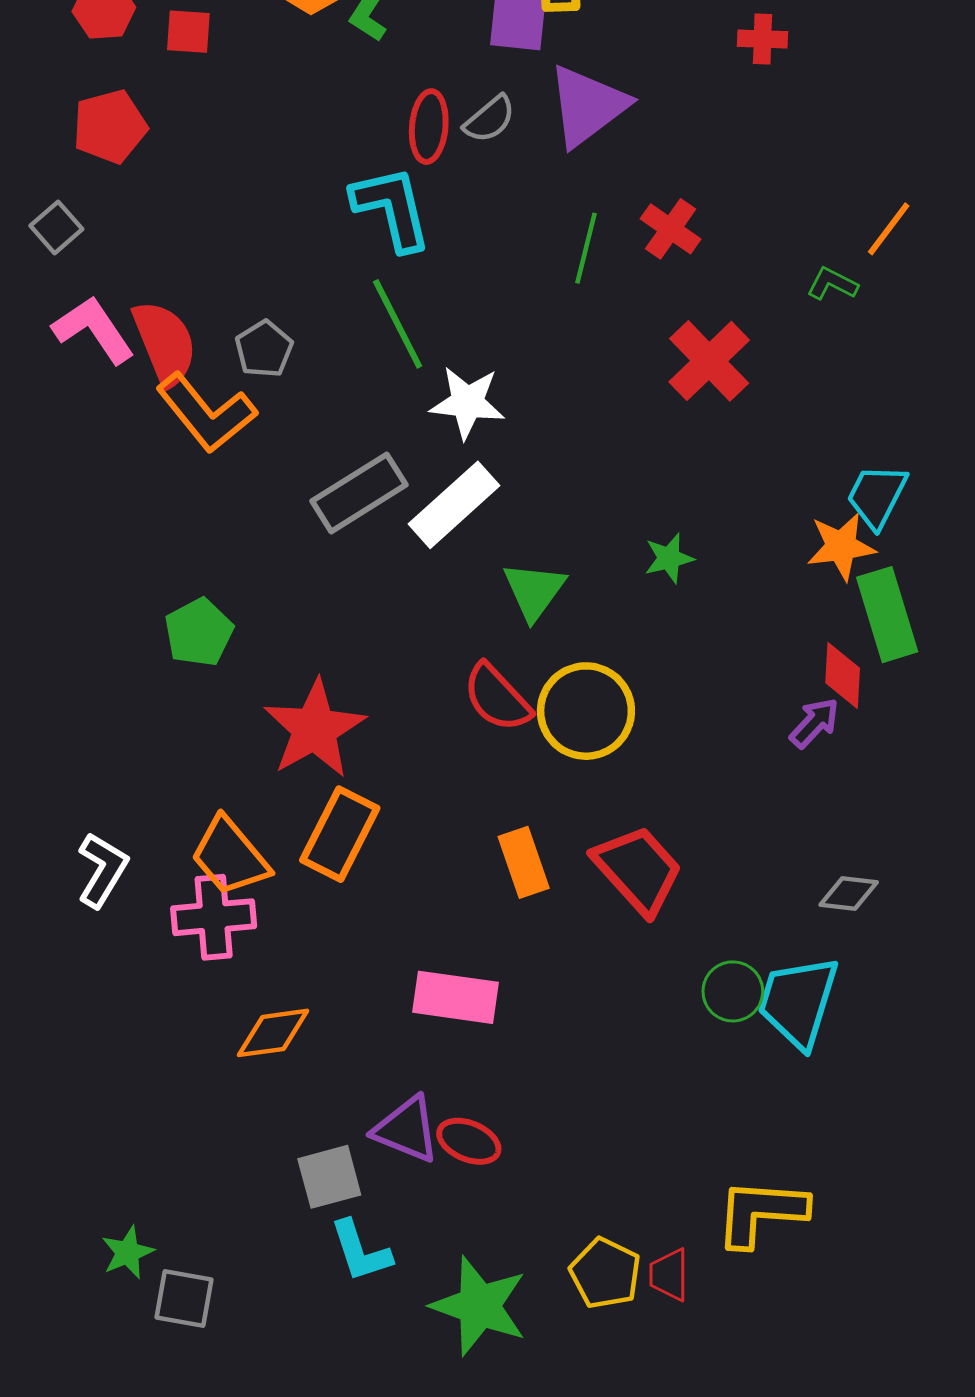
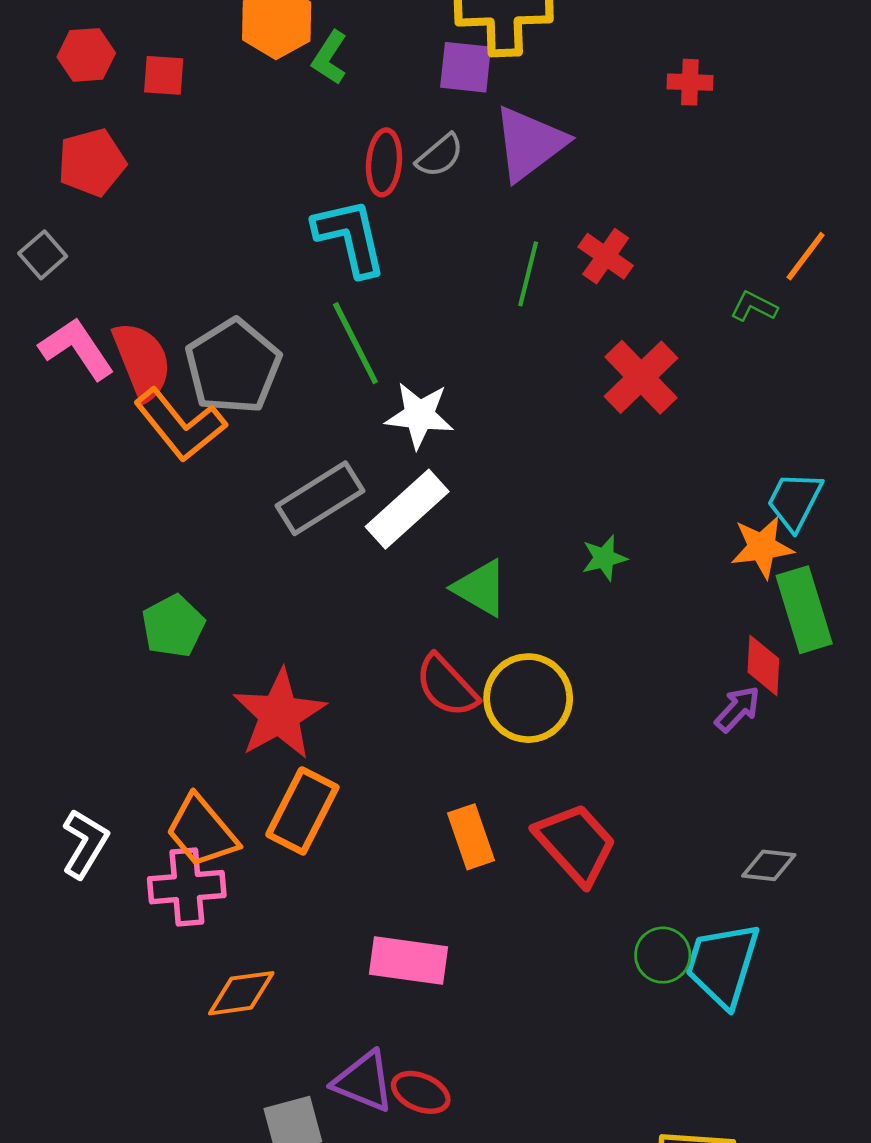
gray pentagon: (264, 349) -> (233, 366), size x1.8
green triangle: (534, 591) -> (481, 588), turned -36

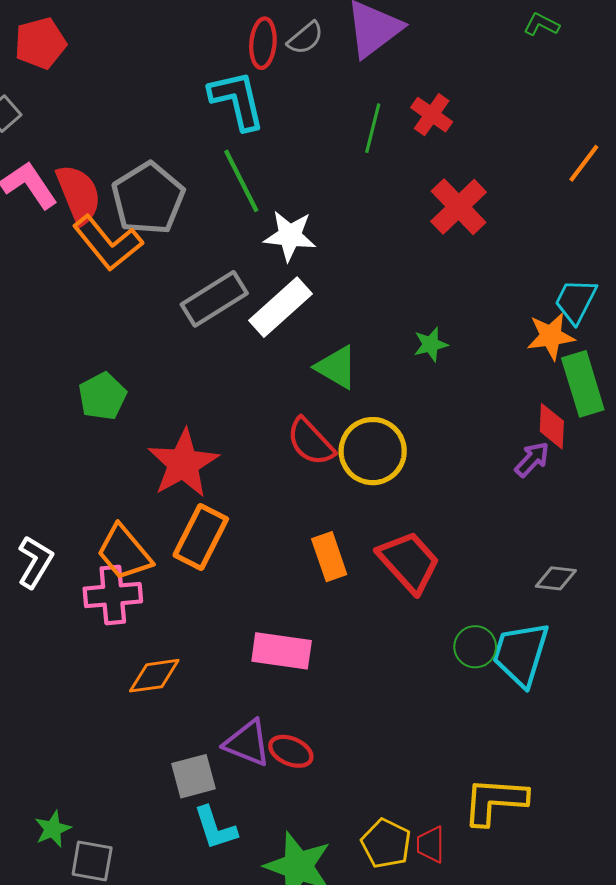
orange line: (806, 256) -> (584, 163), moved
green L-shape: (754, 306) -> (541, 25), moved

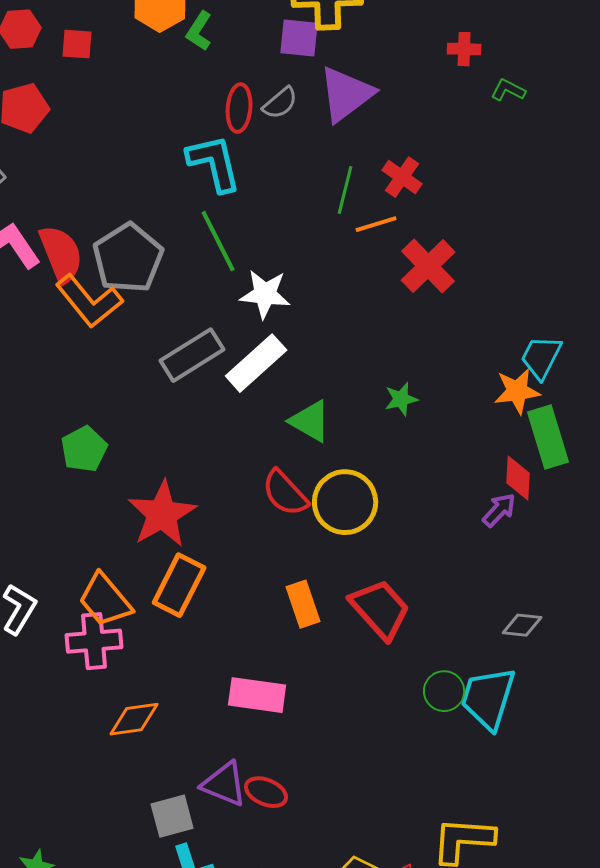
orange line: (584, 163) -> (376, 224), moved, turned 36

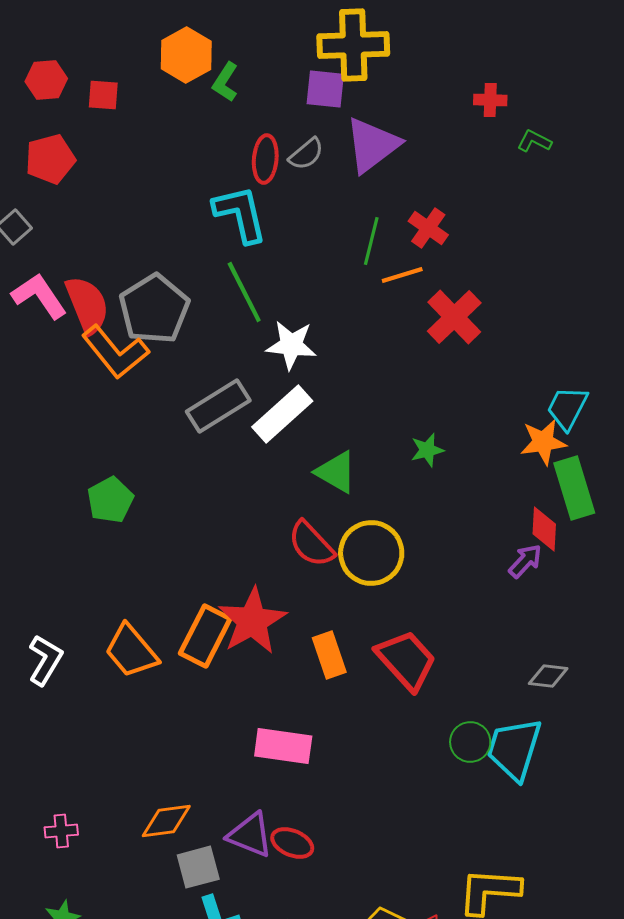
red star: (162, 514) -> (252, 621), moved
pink cross: (94, 641) -> (61, 831), moved, size x0.6
orange diamond: (134, 719) -> (166, 821), moved

